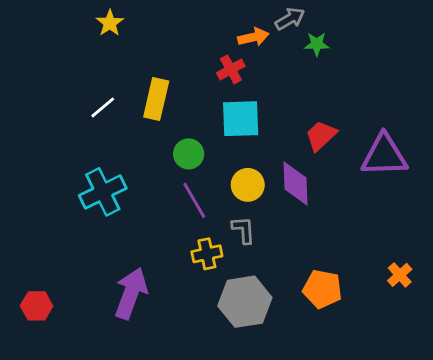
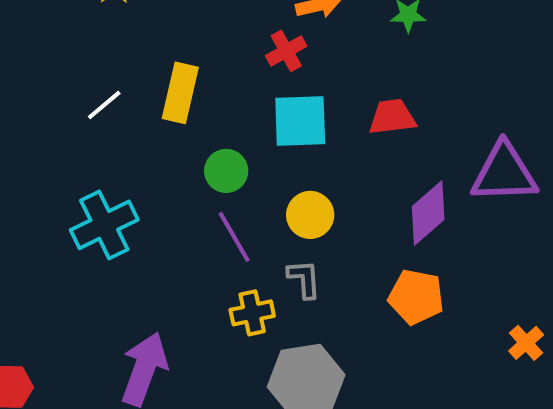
red trapezoid: (321, 136) -> (392, 117), moved, turned 36
purple diamond: (296, 183) -> (428, 213), moved, turned 51
orange pentagon: (322, 289) -> (416, 297), moved

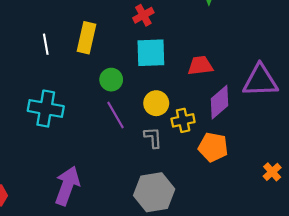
white line: (104, 105) -> (46, 44), turned -60
red trapezoid: (392, 117) -> (200, 66), moved
cyan cross: (104, 225) -> (46, 109), turned 36
yellow cross: (252, 313) -> (183, 120), moved

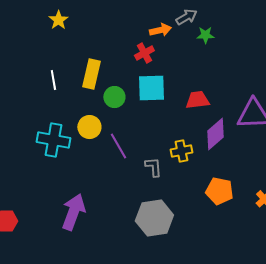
green circle: (111, 80) -> (114, 97), moved
yellow circle: (156, 103) -> (89, 127), moved
orange pentagon: (213, 147) -> (219, 191), moved

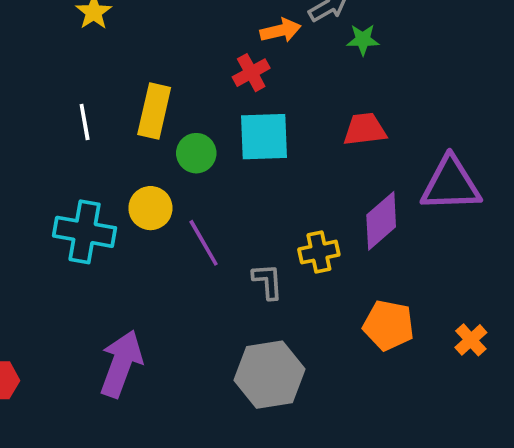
red trapezoid: (197, 100) -> (365, 129), moved

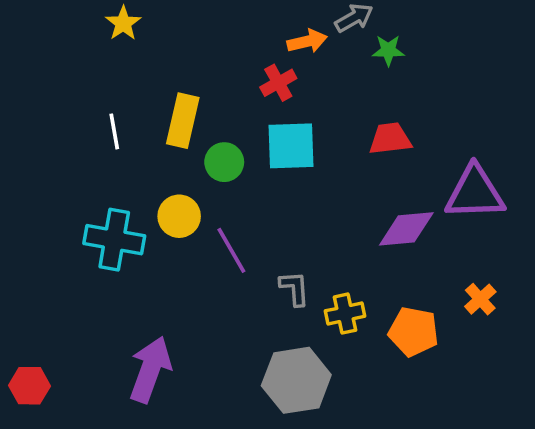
purple diamond: (381, 221) -> (406, 229), turned 36
yellow cross: (319, 252) -> (345, 314), moved
orange cross: (471, 340) -> (480, 299), moved

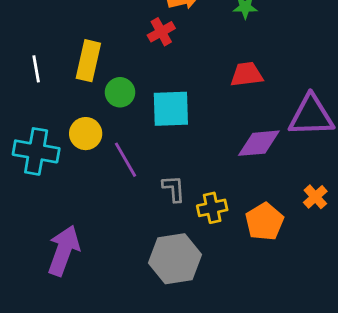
cyan square: (291, 146) -> (171, 109), moved
orange pentagon: (414, 332) -> (264, 222), turned 30

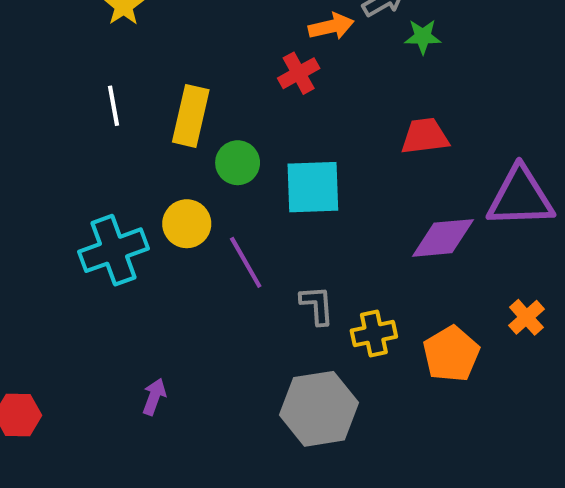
white line: (36, 69) -> (114, 106), moved
cyan cross: (36, 151) -> (114, 250), turned -30
purple arrow: (64, 250) -> (154, 397), size x0.5

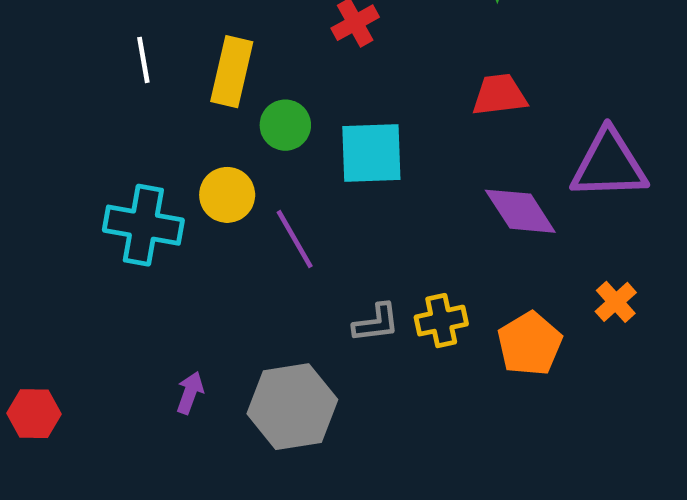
purple diamond: (443, 238) -> (520, 211), turned 62
cyan cross: (114, 250) -> (143, 225), turned 30
gray L-shape: (317, 305) -> (376, 323), moved, turned 87
gray hexagon: (319, 409) -> (292, 407), moved

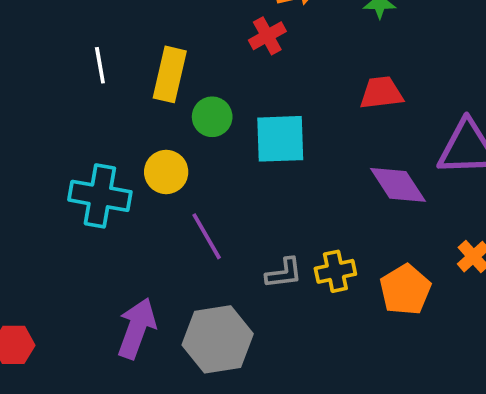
purple line: (295, 239) -> (207, 236), moved
purple arrow: (190, 393) -> (137, 328), size x1.8

